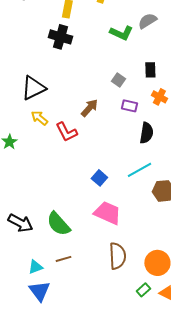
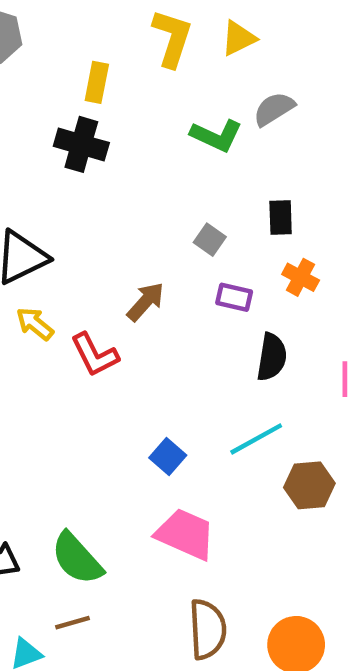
brown line: (63, 259) -> (72, 623), moved

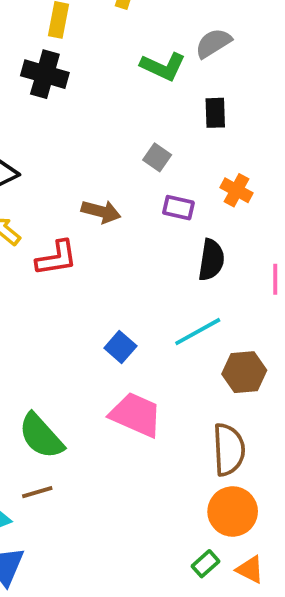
black rectangle: (281, 217) -> (215, 113), moved
brown arrow: (146, 302) -> (101, 212), turned 63
red L-shape: (95, 355) -> (57, 258), turned -72
brown semicircle: (208, 629) -> (229, 450), moved

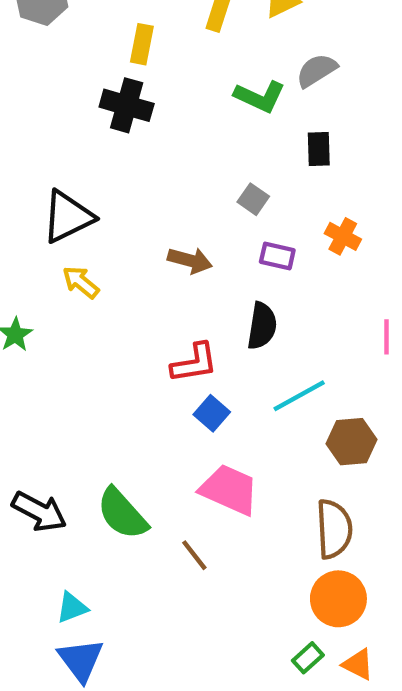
red L-shape: (57, 258) -> (194, 363), moved
black semicircle: (211, 260) -> (262, 326), moved
brown line: (37, 492) -> (194, 555), moved, turned 68

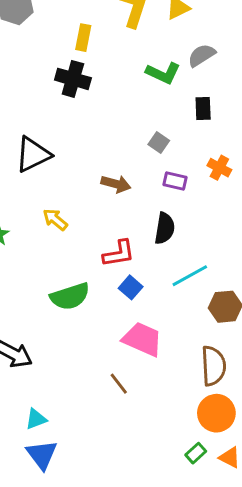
yellow arrow: (81, 282) -> (55, 219), moved
green semicircle: (122, 514) -> (70, 296), moved, turned -66

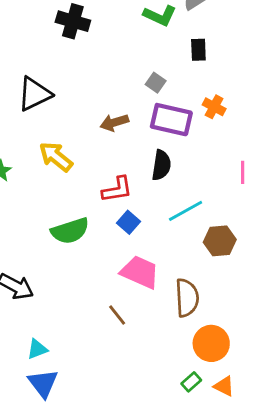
purple rectangle: (175, 181) -> (171, 120), size x1.8
brown arrow: (116, 184) -> (114, 122), turned 148
yellow arrow: (55, 219) -> (56, 157), size x1.4
brown semicircle: (213, 366) -> (187, 298), moved

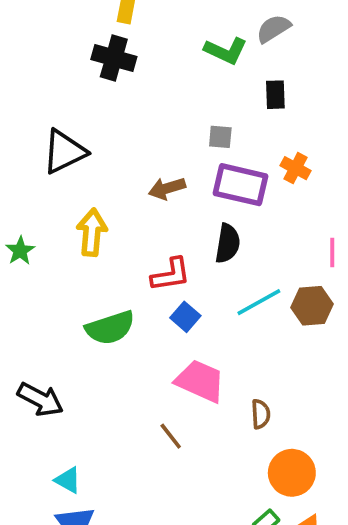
gray square: (156, 83) -> (220, 137), turned -30
yellow arrow: (56, 157) -> (92, 232), turned 56
brown hexagon: (220, 241) -> (312, 306), moved
brown semicircle: (187, 298) -> (261, 414), size x0.6
cyan triangle: (37, 349) -> (68, 480), turned 50

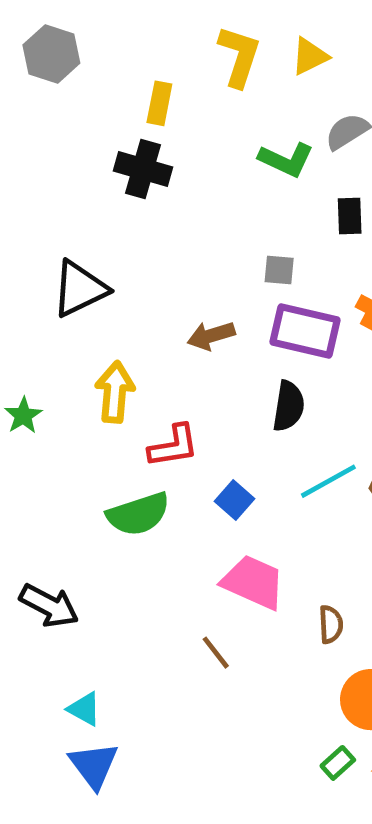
red L-shape: (171, 275) -> (173, 446), moved

